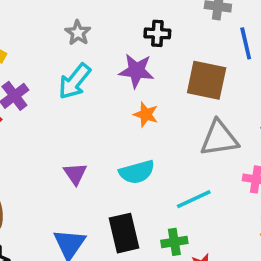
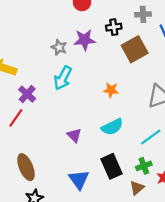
black cross: (157, 33) -> (114, 27), moved
purple star: (136, 71) -> (85, 40), moved
brown square: (207, 80) -> (135, 49), moved, turned -30

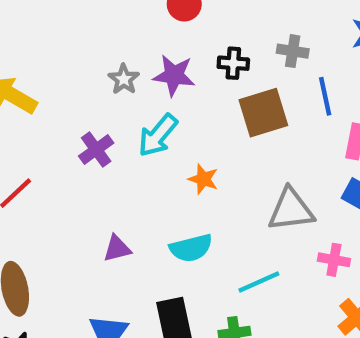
cyan arrow: (63, 78) -> (158, 135), moved
purple cross: (27, 94) -> (96, 150), moved
purple triangle: (74, 135) -> (117, 248), turned 49

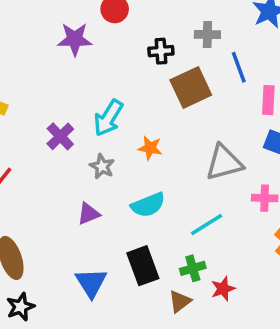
purple star: (174, 75) -> (75, 39), moved
gray star: (124, 79) -> (102, 166), moved

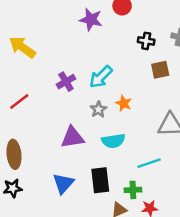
brown square: (191, 87) -> (160, 70), size x0.7
gray star: (102, 166) -> (98, 109), moved
purple triangle: (89, 214) -> (72, 137), size x1.5

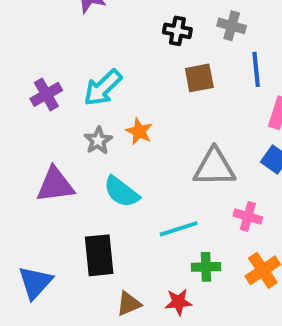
cyan semicircle: (113, 141) -> (121, 192), turned 45
blue triangle: (63, 183) -> (35, 282), moved
green cross: (133, 190) -> (206, 267), moved

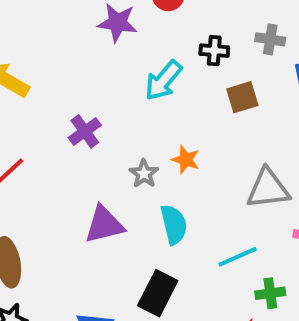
cyan arrow: (103, 88) -> (163, 81), moved
cyan semicircle: (121, 192) -> (174, 224), turned -135
black rectangle: (99, 255) -> (158, 293), turned 39

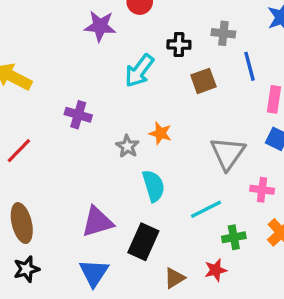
purple cross: (85, 131) -> (78, 115), turned -35
gray triangle: (268, 189) -> (228, 153), turned -45
purple triangle: (104, 225) -> (97, 222), moved

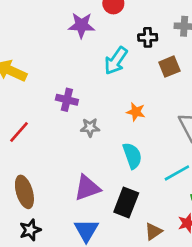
gray star: (127, 146) -> (90, 127), moved, turned -30

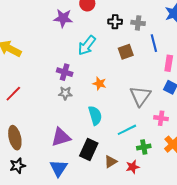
black cross: (148, 37) -> (115, 22), moved
purple cross: (67, 100) -> (65, 72), moved
brown triangle: (153, 231) -> (111, 162), moved

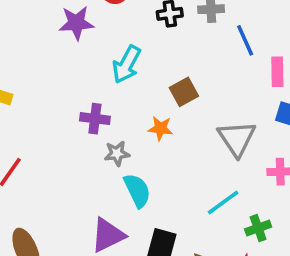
brown square: (126, 52) -> (184, 92), moved
gray star: (65, 93) -> (117, 153), moved
cyan semicircle: (95, 115) -> (137, 190), moved

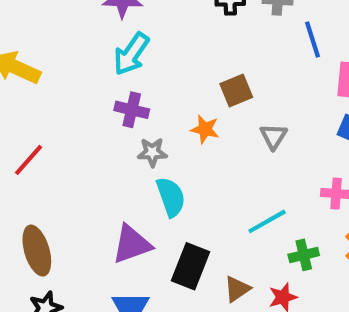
cyan arrow: (127, 64) -> (131, 54), moved
gray triangle: (237, 138) -> (274, 136), moved, size x0.6

